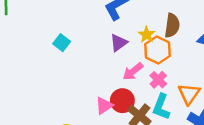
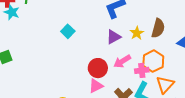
orange hexagon: (158, 50) -> (153, 61), moved
pink cross: (158, 80) -> (142, 70), turned 32
red circle: (122, 101) -> (98, 68), moved

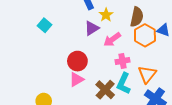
yellow star: (137, 33) -> (106, 15), moved
pink arrow: (122, 61) -> (112, 39), moved
orange hexagon: (153, 61) -> (145, 35), moved

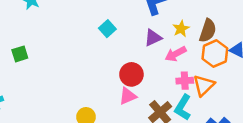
yellow star: (106, 15) -> (181, 29), moved
cyan square: (45, 25) -> (107, 29), moved
orange triangle: (147, 74) -> (204, 85), moved

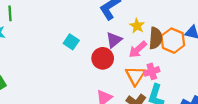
brown semicircle: (208, 31) -> (156, 38), moved
red circle: (131, 74) -> (103, 58), moved
orange triangle: (204, 85) -> (135, 76), moved

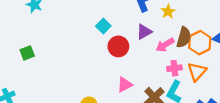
yellow star: (137, 26) -> (168, 12), moved
red circle: (103, 58) -> (118, 46), moved
orange triangle: (135, 76) -> (197, 72), moved

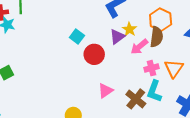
yellow star: (168, 12) -> (129, 29), moved
orange hexagon: (200, 43) -> (161, 20), moved

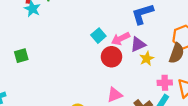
yellow star: (129, 29) -> (147, 59), moved
pink arrow: (139, 47) -> (121, 39), moved

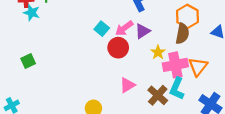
yellow star: (147, 59) -> (158, 52), moved
pink cross: (165, 83) -> (175, 65), size x1.6

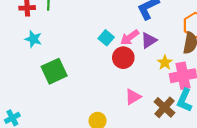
cyan star: (32, 13) -> (33, 39), moved
green square: (28, 61) -> (54, 71), moved, size x1.6

